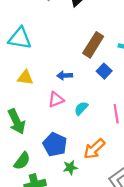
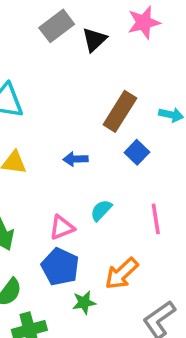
pink triangle: (56, 100) -> (62, 227), moved

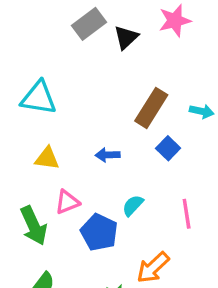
pink triangle: (62, 227) -> (67, 202), moved
blue pentagon: (60, 267) -> (99, 232), moved

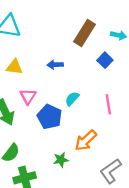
blue square: (168, 148) -> (105, 60), moved
pink triangle: (67, 202) -> (28, 96), turned -36

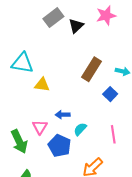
blue arrow: (55, 65) -> (63, 115), moved
yellow triangle: (14, 67) -> (42, 85), moved

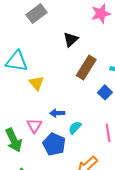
gray rectangle: (53, 18) -> (36, 14), moved
black triangle: (76, 26) -> (71, 40), moved
yellow triangle: (42, 85) -> (36, 83), turned 42

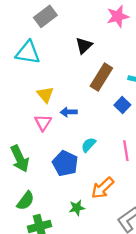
cyan triangle: (17, 61) -> (28, 53), moved
blue arrow: (57, 113) -> (69, 112), moved
pink triangle: (34, 126) -> (43, 123), moved

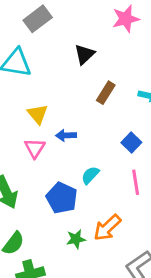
brown rectangle: (101, 77) -> (106, 93), size x0.7
blue square: (122, 105) -> (131, 142), moved
green star: (77, 208) -> (76, 239), moved

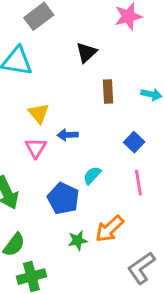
brown rectangle: (106, 93) -> (108, 92), turned -35

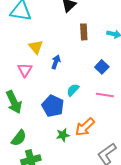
blue arrow: (68, 135) -> (56, 62), turned 112
pink triangle: (36, 148) -> (25, 70), moved
pink line: (138, 183) -> (105, 95), turned -72

